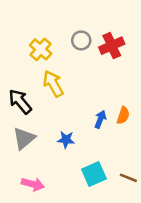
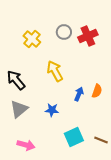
yellow arrow: (53, 84) -> (55, 71), moved

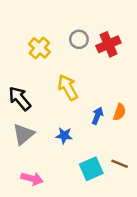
brown line: (101, 140) -> (120, 164), moved

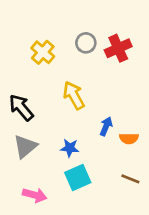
orange semicircle: (120, 112) -> (129, 138), moved, turned 70
cyan square: (91, 169) -> (78, 178), moved

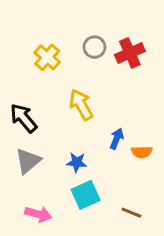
brown line: (130, 179) -> (131, 213), moved

